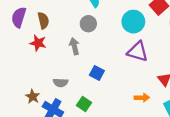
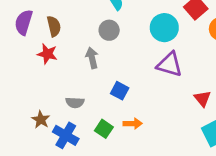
orange arrow: (142, 98) -> (133, 124), moved

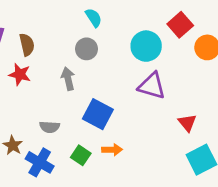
blue square: (120, 91) -> (98, 114), size x1.5

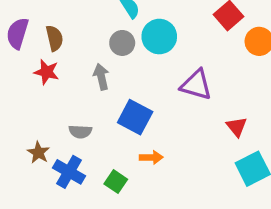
cyan circle: (146, 46) -> (159, 37), moved
green square: (81, 155) -> (116, 182), moved

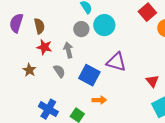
red star: (46, 72) -> (44, 47), moved
purple triangle: (196, 85) -> (116, 62), moved
gray semicircle: (80, 132) -> (59, 71), moved, turned -128
brown star: (38, 153) -> (29, 70), moved

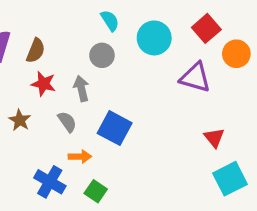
cyan circle: (104, 25) -> (154, 38), moved
brown semicircle: (39, 26) -> (36, 51), turned 35
purple triangle: (116, 62) -> (195, 77), moved
orange arrow: (99, 100) -> (80, 157), moved

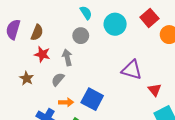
purple triangle: (195, 77) -> (132, 70), moved
gray semicircle: (67, 122) -> (58, 79), turned -104
blue square: (115, 128) -> (92, 99), moved

